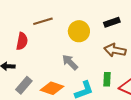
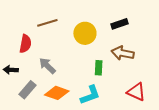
gray arrow: (70, 62) -> (47, 66), moved
green rectangle: (107, 79) -> (99, 68), moved

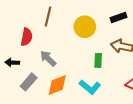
brown line: (47, 23) -> (48, 17), turned -60
orange diamond: (57, 93) -> (57, 85), turned -40
cyan L-shape: (90, 95) -> (90, 87), turned 60

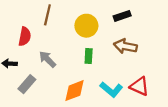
green rectangle: (98, 60) -> (89, 56), moved
orange diamond: (57, 85) -> (74, 91), moved
cyan L-shape: (90, 87) -> (111, 90), moved

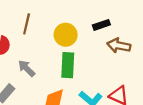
brown arrow: (125, 46) -> (119, 46), moved
green rectangle: (89, 56) -> (68, 65), size x1.6

